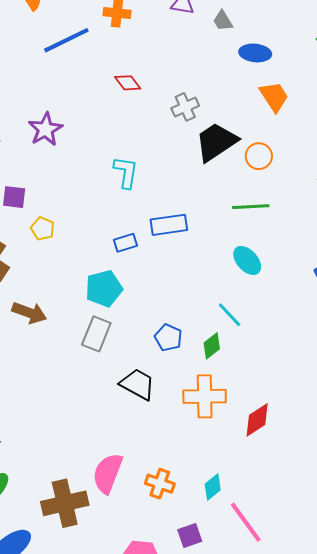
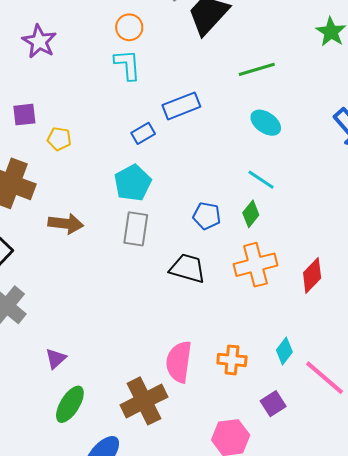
orange circle: (259, 156) -> (129, 27), moved

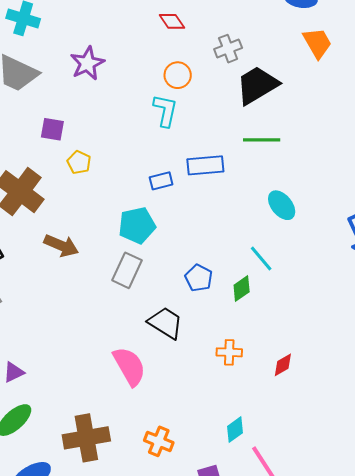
green line: (257, 69) -> (262, 140), moved
orange cross: (255, 265) -> (229, 352), moved, size x0.6
red diamond: (312, 275) -> (283, 365), size x0.7
orange cross: (232, 360) -> (159, 441), moved
pink semicircle: (179, 362) -> (129, 366), moved, turned 126

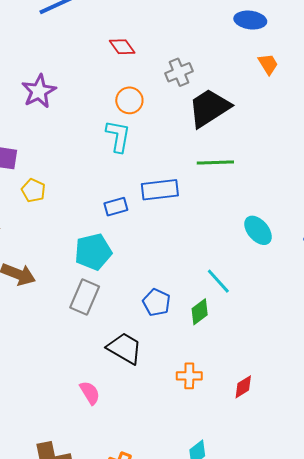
orange trapezoid: (317, 43) -> (268, 64), size x0.7
cyan ellipse: (282, 205) -> (258, 230), moved
pink semicircle: (129, 366) -> (90, 393), size x0.6

